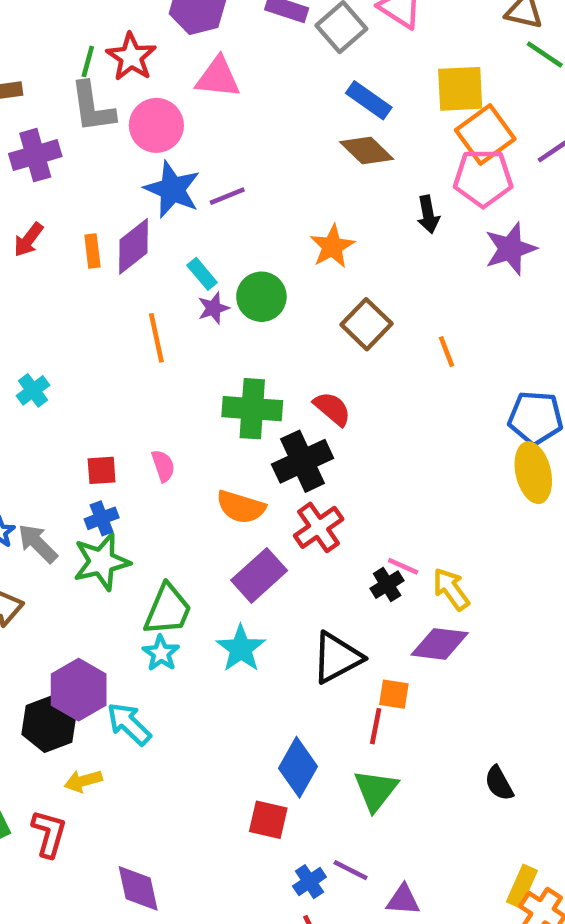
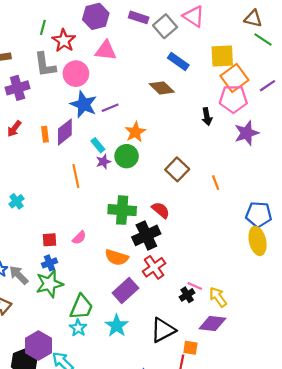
green line: (88, 61) -> (43, 27), moved
brown diamond: (367, 151) -> (162, 88), moved
orange star: (332, 246) -> (135, 132), moved
pink semicircle: (163, 466) -> (79, 238), turned 64

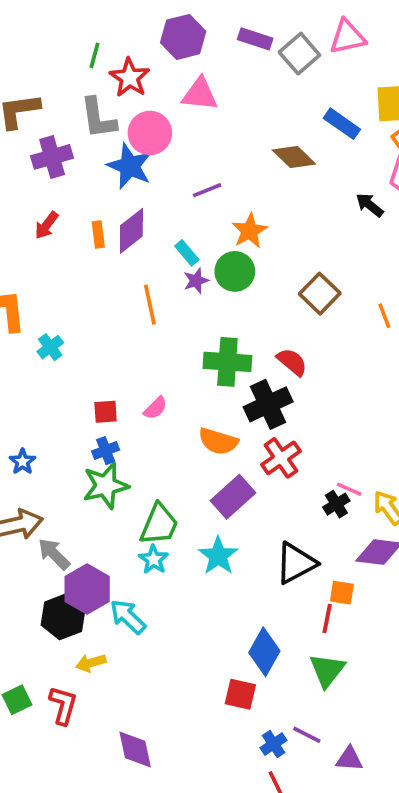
pink triangle: (194, 16) -> (347, 37), turned -45
blue rectangle: (178, 61) -> (342, 124), moved
blue star: (84, 104) -> (130, 166), moved
black arrow: (207, 117) -> (370, 205), turned 140
gray arrow: (19, 275) -> (54, 554), moved

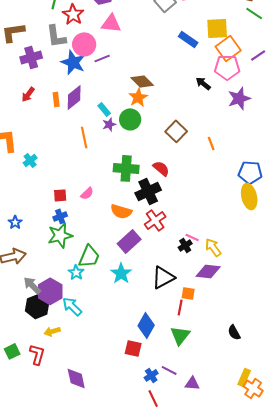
brown diamond: (294, 157) -> (142, 81), moved
purple line: (207, 190) -> (102, 58), moved
gray arrow: (54, 554) -> (32, 285), moved
cyan star: (154, 559) -> (76, 272), moved

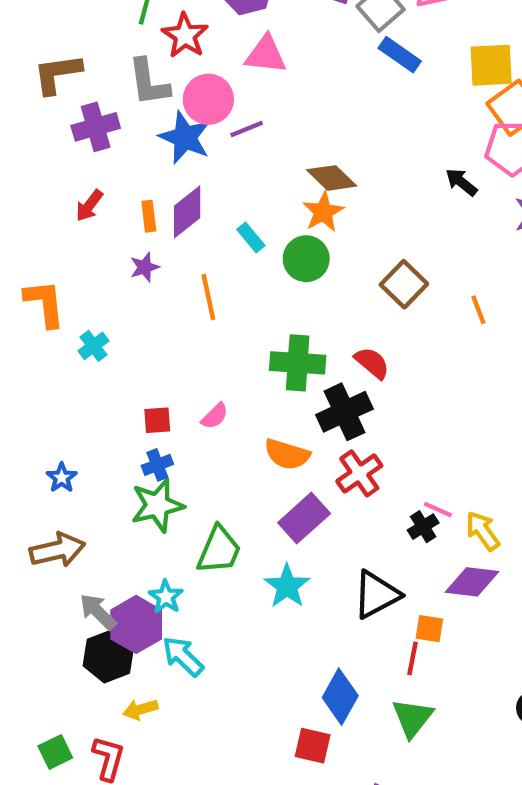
blue rectangle: (188, 39) -> (400, 55), moved
purple star: (109, 124) -> (145, 267), moved
cyan star: (76, 272) -> (166, 597), moved

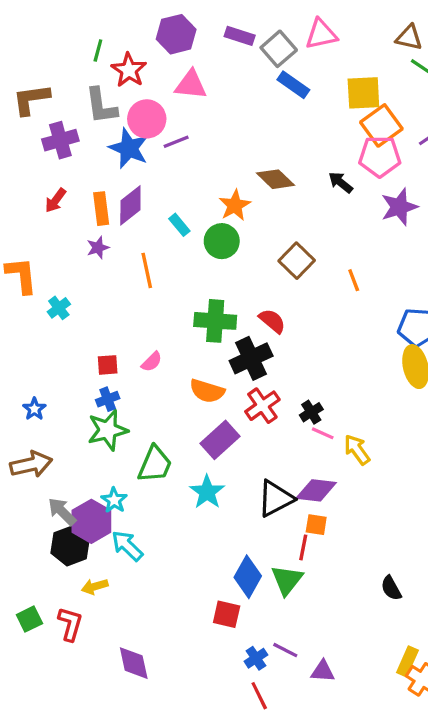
brown diamond: (332, 178) -> (275, 179), moved
orange rectangle: (149, 216) -> (101, 209), size x1.4
black cross: (423, 527) -> (311, 412), moved
purple diamond: (472, 582) -> (316, 490), moved
green triangle: (412, 718) -> (287, 580), moved

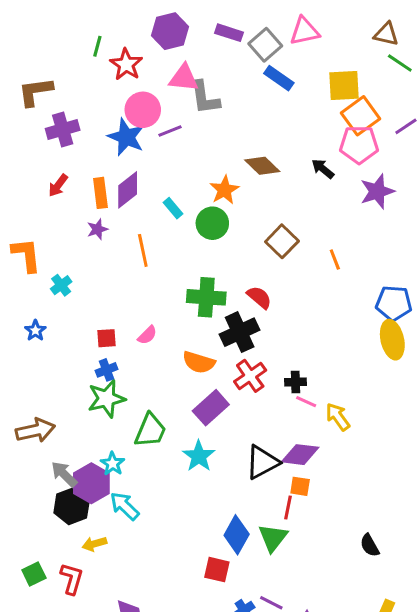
gray L-shape: (101, 106) -> (205, 98), moved
blue star: (34, 409) -> (35, 331), moved
black cross: (311, 412) -> (296, 382), turned 30

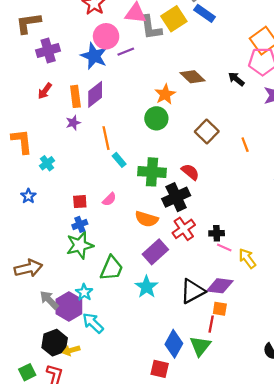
yellow square: (344, 86) -> (174, 19), moved, turned -30
cyan rectangle: (173, 208) -> (119, 160), moved
black hexagon: (72, 506) -> (55, 343), moved

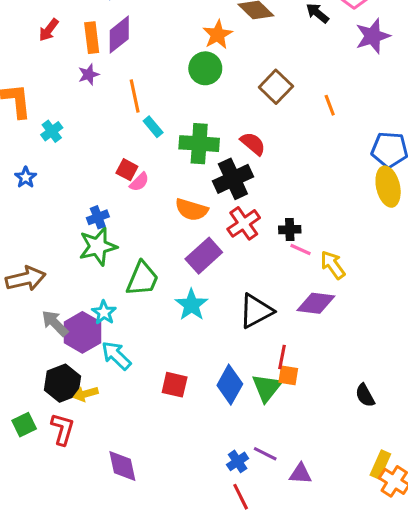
red square: (80, 202) -> (127, 170), moved, turned 32
purple diamond: (220, 286) -> (316, 303), moved
orange square: (220, 309) -> (288, 375), moved
red square: (160, 369) -> (175, 385), moved

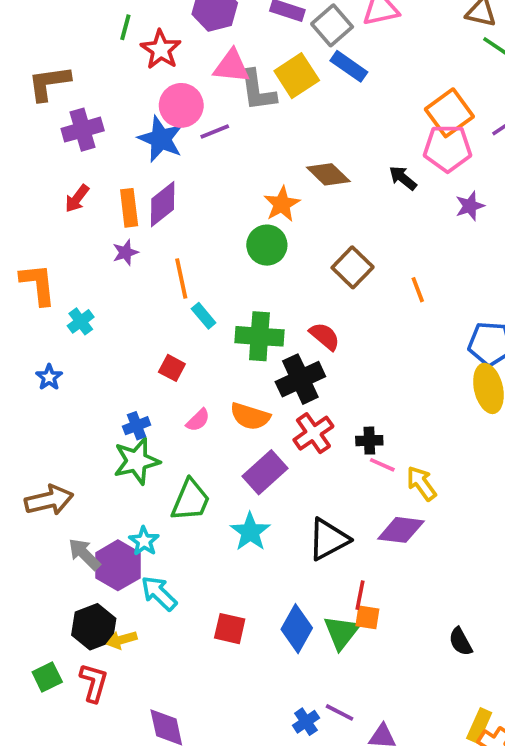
purple star: (373, 36) -> (470, 206), size x0.7
pink semicircle: (139, 182) -> (198, 420), moved

